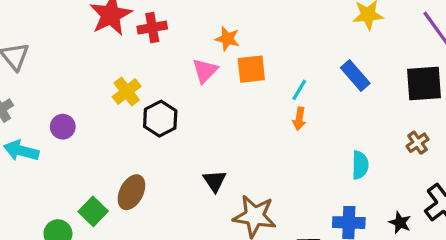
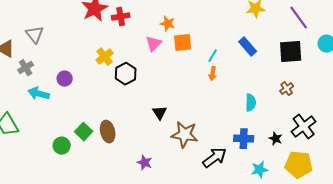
brown ellipse: (131, 192) -> (108, 132), moved, turned -40

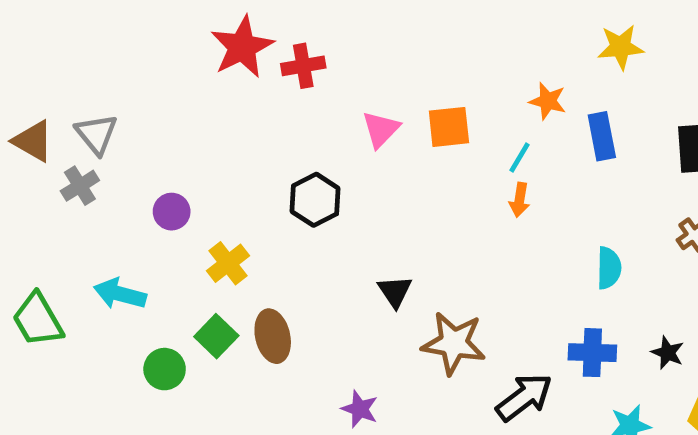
orange star: (168, 24) -> (548, 101), moved
gray triangle: (35, 35) -> (96, 134), moved
blue rectangle: (248, 47) -> (602, 136), turned 30
yellow cross: (105, 57) -> (228, 263), moved
cyan arrow: (39, 94) -> (120, 294), moved

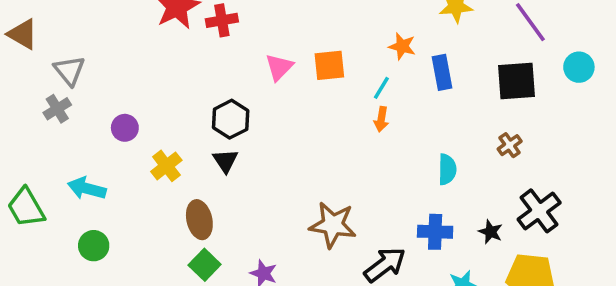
brown triangle: (33, 141) -> (23, 34), moved
black triangle: (395, 291) -> (225, 161), moved
green square: (216, 336) -> (205, 265), moved
green circle: (165, 369) -> (94, 246), moved

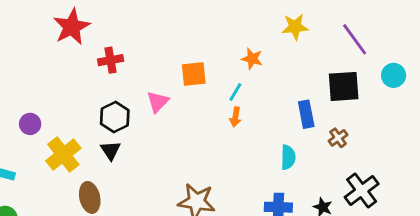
red cross: (222, 20) -> (111, 60), moved
pink triangle: (279, 67) -> (158, 102), moved
blue rectangle: (442, 72) -> (306, 114), moved
yellow cross: (166, 166) -> (63, 154), size x1.4

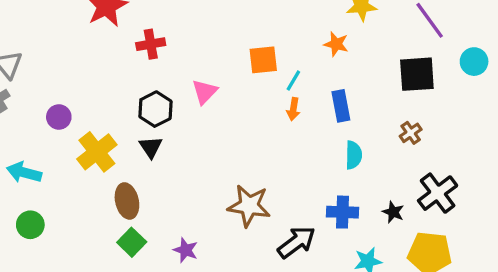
orange star: (252, 59) -> (336, 44), moved
orange square: (194, 74) -> (263, 60), moved
blue rectangle: (306, 114) -> (341, 106), moved

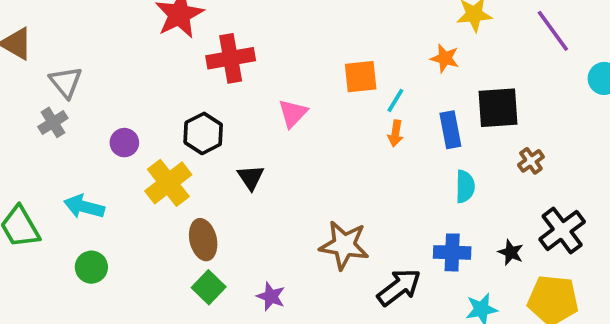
red cross: (151, 44) -> (231, 58), size x1.4
black square: (417, 74) -> (498, 108), moved
black hexagon: (155, 109) -> (203, 133), moved
black triangle: (151, 147) -> (251, 177), moved

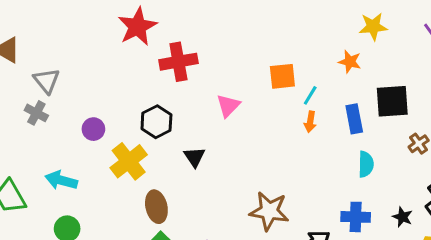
gray cross: (53, 122) -> (36, 113), turned -30

